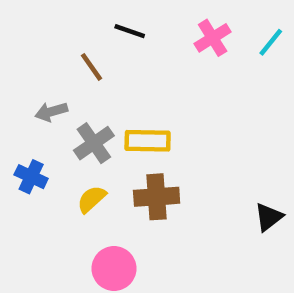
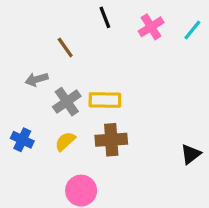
black line: (130, 31) -> (105, 17), moved, turned 50
blue cross: (31, 177) -> (22, 140), moved

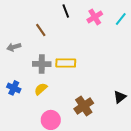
gray arrow: (37, 79) -> (14, 47), moved
gray cross: (67, 102) -> (42, 64), turned 36
brown cross: (111, 140) -> (84, 106), moved, turned -30

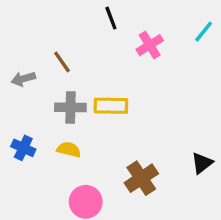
pink cross: (95, 17) -> (150, 45), moved
brown line: (41, 30) -> (62, 62), moved
yellow semicircle: (41, 89) -> (69, 150), turned 56

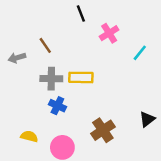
cyan line: (204, 32) -> (140, 53), moved
blue cross: (23, 148) -> (57, 106), moved
yellow semicircle: (69, 150) -> (29, 136), moved

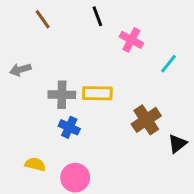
pink cross: (109, 33) -> (131, 40), turned -30
brown line: (45, 45) -> (43, 19), moved
brown cross: (103, 130) -> (146, 120), moved

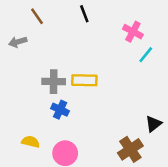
pink cross: (131, 40) -> (133, 32), moved
gray arrow: (20, 70) -> (18, 42), moved
brown cross: (146, 120) -> (130, 149), moved

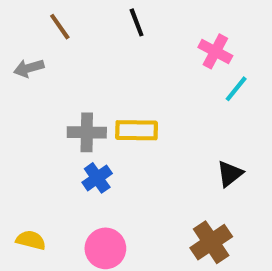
blue cross: (60, 110) -> (97, 178), turned 30
black triangle: (153, 124) -> (230, 174), moved
yellow semicircle: (31, 142) -> (31, 240), moved

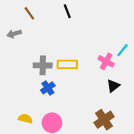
pink cross: (215, 51) -> (106, 61), moved
cyan line: (236, 89) -> (122, 50), moved
yellow semicircle: (31, 240) -> (25, 119), moved

